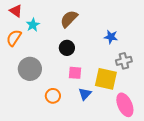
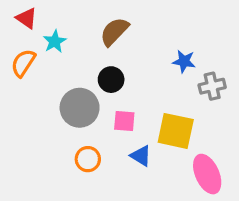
gray cross: (124, 61) -> (212, 86), moved
gray circle: (30, 69) -> (80, 108), moved
blue triangle: (85, 94) -> (141, 156), turned -40

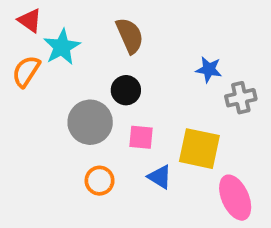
brown semicircle: (114, 31) -> (130, 36), turned 112
cyan star: (55, 41) -> (62, 47), size x1.4

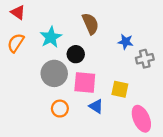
brown semicircle: (130, 36) -> (90, 24), moved
cyan star: (62, 47) -> (51, 37), moved
pink square: (141, 137) -> (85, 82), size x1.5
yellow square: (199, 149) -> (120, 89), size x0.7

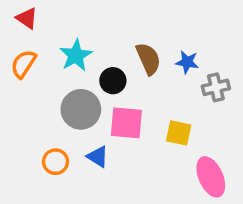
brown semicircle: (90, 24) -> (148, 59), moved
blue triangle: (96, 106) -> (98, 157), moved
orange circle: (60, 109) -> (56, 162), moved

